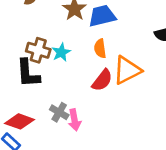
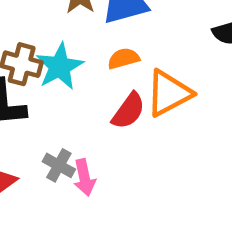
orange semicircle: (100, 48) -> (124, 59), turned 84
cyan star: (61, 52) -> (60, 67), size x1.5

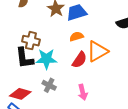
cyan star: (60, 67) -> (46, 59), moved, turned 30
pink arrow: (84, 178) -> (83, 92), moved

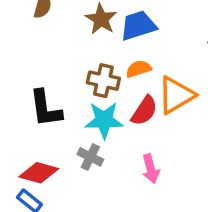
brown cross: (31, 41) -> (103, 81), moved
cyan star: (46, 59) -> (104, 120), moved

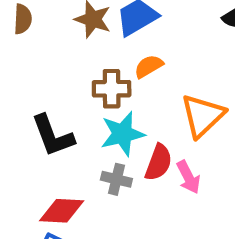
orange triangle: (176, 95) -> (203, 116), moved
red semicircle: (144, 111) -> (159, 162), moved

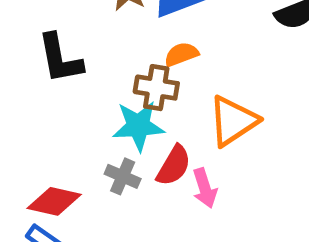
brown cross: (112, 89) -> (156, 88), moved
black L-shape: (53, 136) -> (60, 59), moved

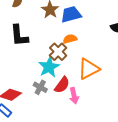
brown cross: (156, 88) -> (58, 52), turned 30
cyan star: (138, 126) -> (49, 67), turned -30

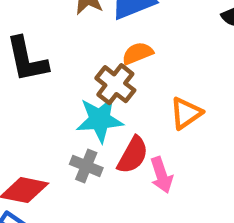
cyan star: (49, 67) -> (100, 120), turned 30
orange triangle: (89, 69) -> (186, 113), size x0.7

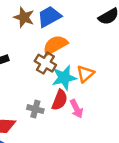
orange semicircle: (138, 53) -> (55, 45), size x1.5
cyan star: (100, 120) -> (64, 78), moved

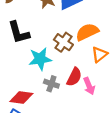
orange semicircle: (55, 45) -> (87, 32), moved
cyan star: (64, 78) -> (40, 59), moved

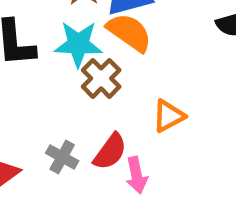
orange semicircle: (87, 32) -> (129, 32), moved, turned 50
cyan star: (40, 59) -> (78, 44), moved

